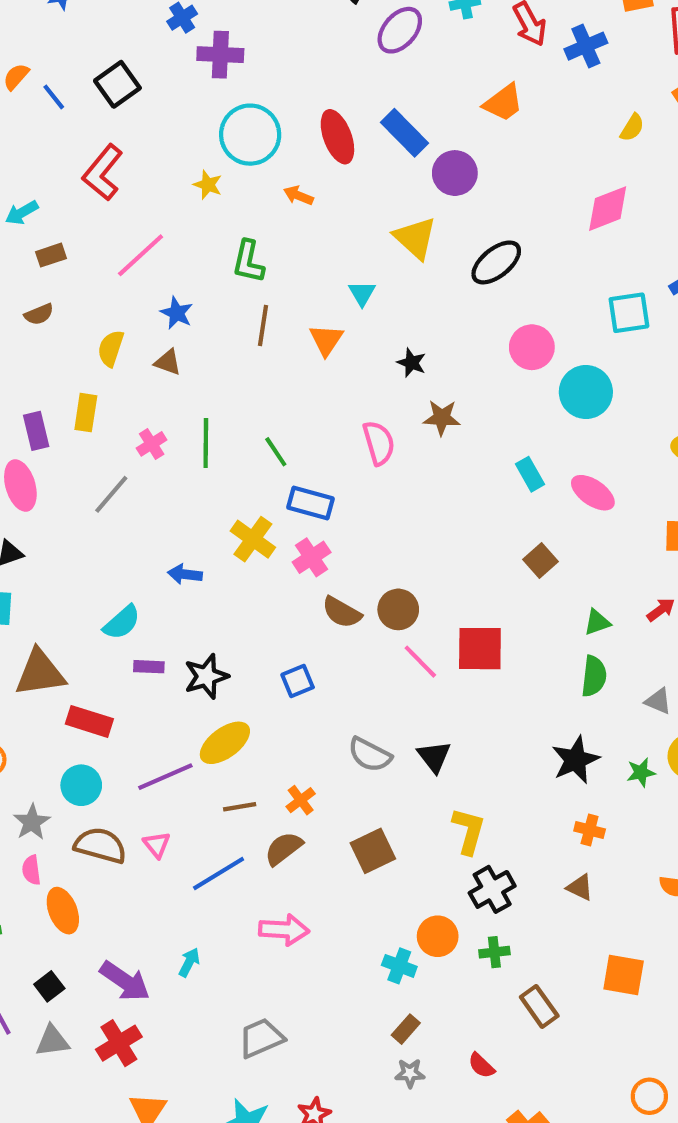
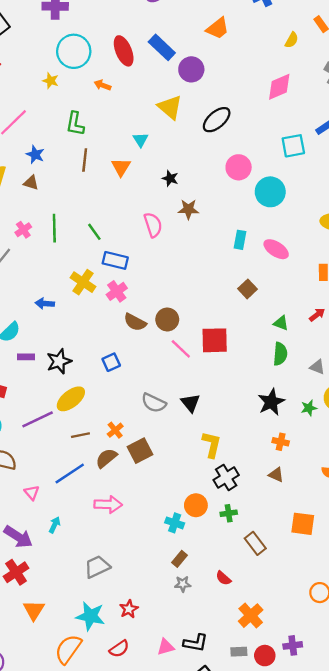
cyan rectangle: (530, 474) -> (240, 240), turned 42
green triangle: (597, 622) -> (281, 323), turned 42
pink triangle: (157, 845) -> (32, 493), moved
brown square: (373, 851) -> (140, 451), moved

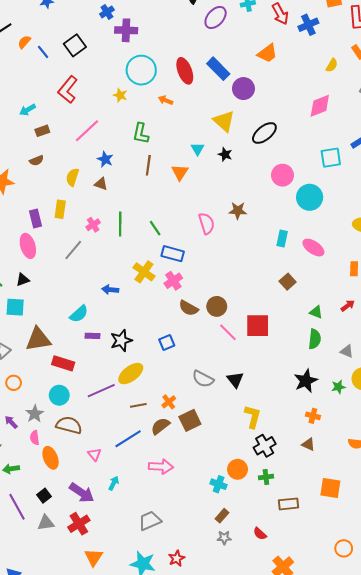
black star: (170, 178) -> (225, 154), moved
brown rectangle: (255, 543) -> (288, 504), turned -60

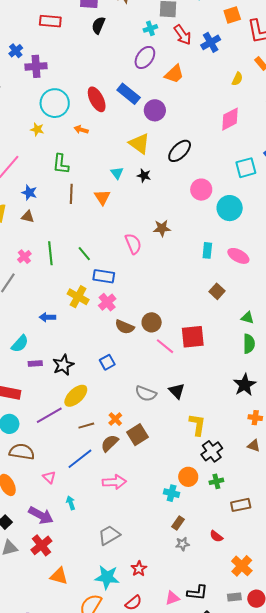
purple ellipse: (216, 17) -> (145, 57), moved
cyan arrow: (114, 483) -> (71, 503), turned -40
orange triangle: (94, 557) -> (59, 576), turned -42

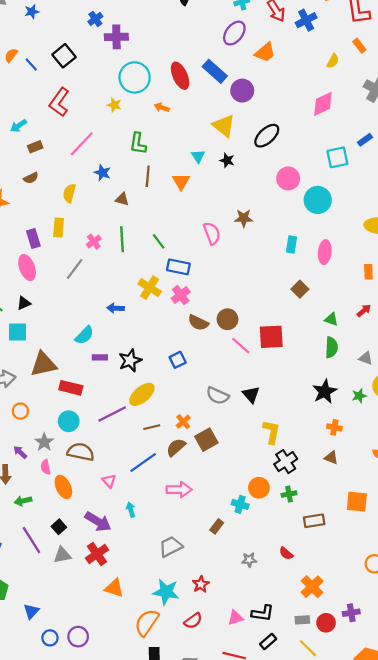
brown triangle: (28, 217) -> (122, 199), moved
pink ellipse: (238, 256) -> (325, 252), turned 65
brown rectangle: (178, 523) -> (217, 526), moved

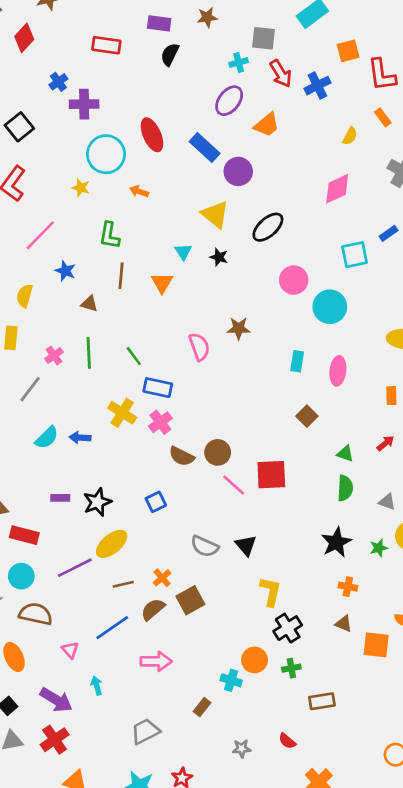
red ellipse: (180, 76) -> (152, 135), moved
cyan semicircle: (84, 335) -> (47, 438), moved
orange square: (357, 502) -> (376, 645), moved

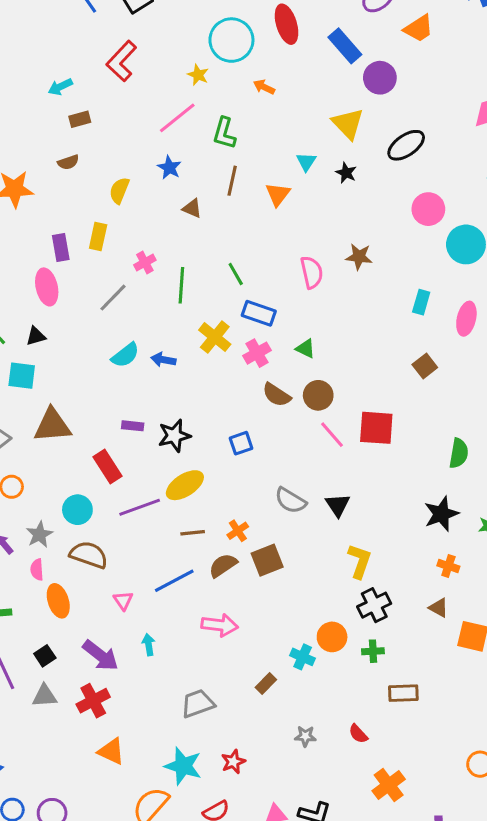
pink line: (40, 235) -> (177, 118), moved
green line: (89, 353) -> (181, 285), moved
green triangle: (345, 454) -> (306, 349), moved
red rectangle: (24, 535) -> (108, 467), moved, turned 36

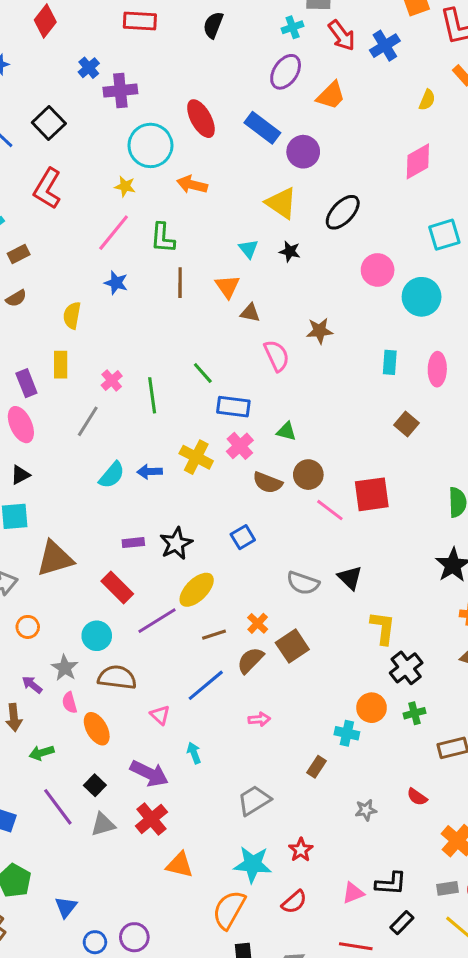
orange arrow: (264, 87) -> (192, 185), size x1.4
brown triangle: (192, 208) -> (250, 313), moved
yellow cross: (215, 337) -> (196, 457), moved
pink arrow: (220, 625) -> (259, 719), size x0.6

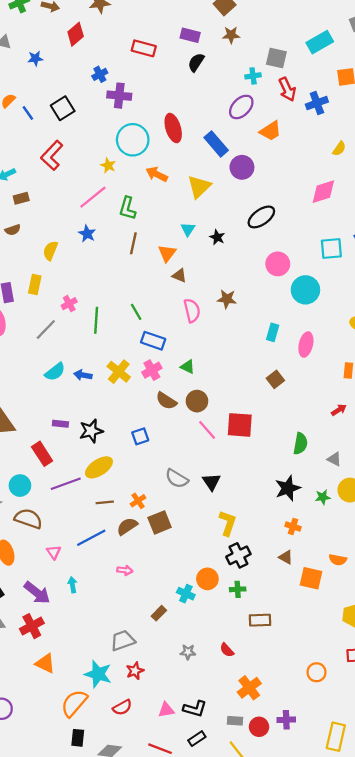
yellow triangle: (281, 203) -> (199, 187), moved, turned 30
gray trapezoid: (254, 800) -> (123, 640), moved

